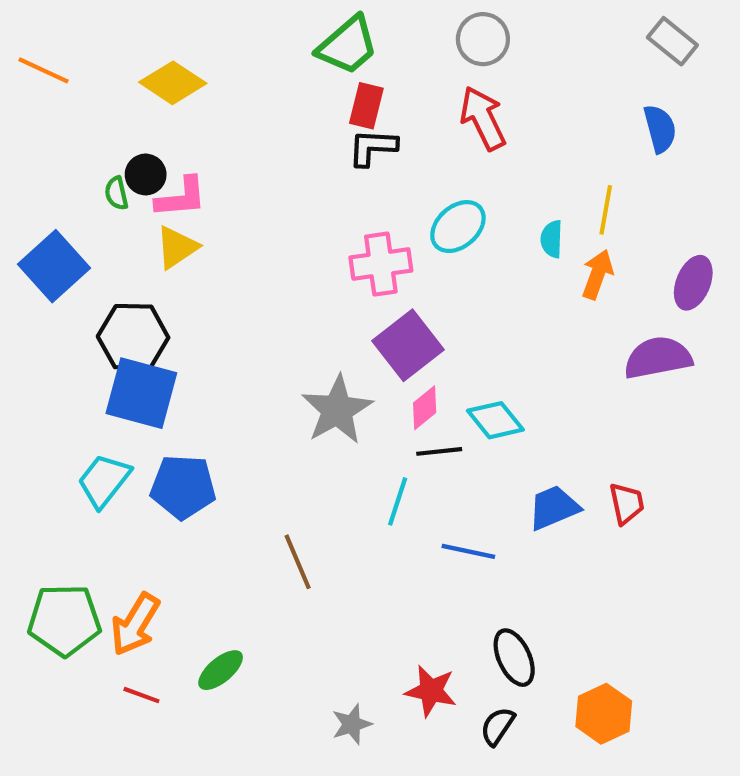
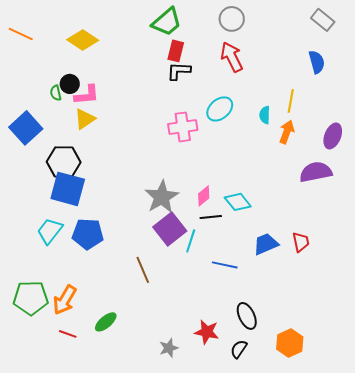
purple square: (408, 345) -> (170, 229), moved

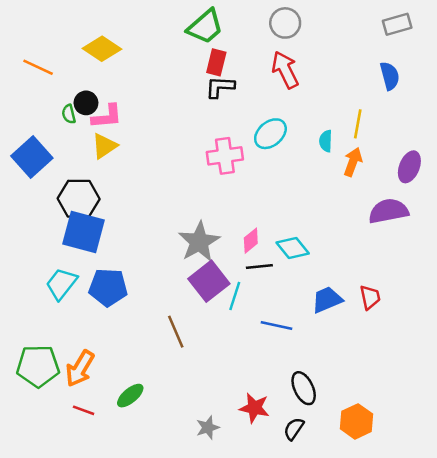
gray rectangle: (323, 20) -> (397, 24), turned -55
orange line: (21, 34) -> (38, 67), moved

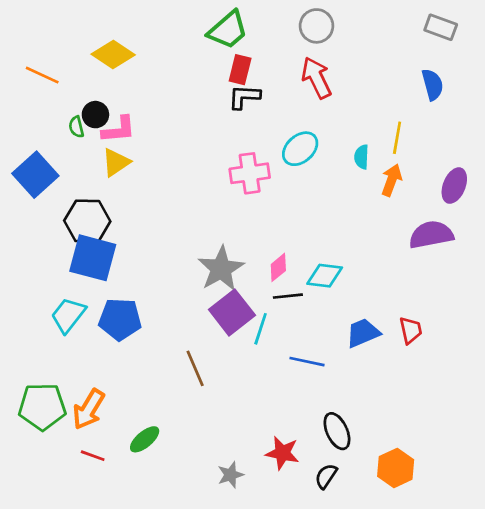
gray rectangle: (397, 24) -> (441, 27), turned 36
cyan diamond: (293, 248) -> (325, 276), turned -44

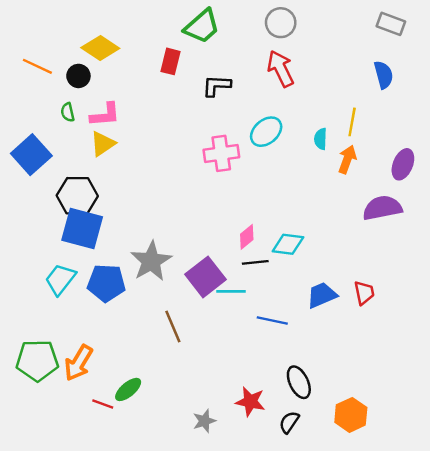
red rectangle: (240, 70) -> (170, 61), moved
black circle: (95, 115) -> (78, 76), moved
gray star: (221, 269) -> (151, 261), moved
cyan line: (261, 329) -> (231, 291), turned 72
red line: (93, 456) -> (103, 404), moved

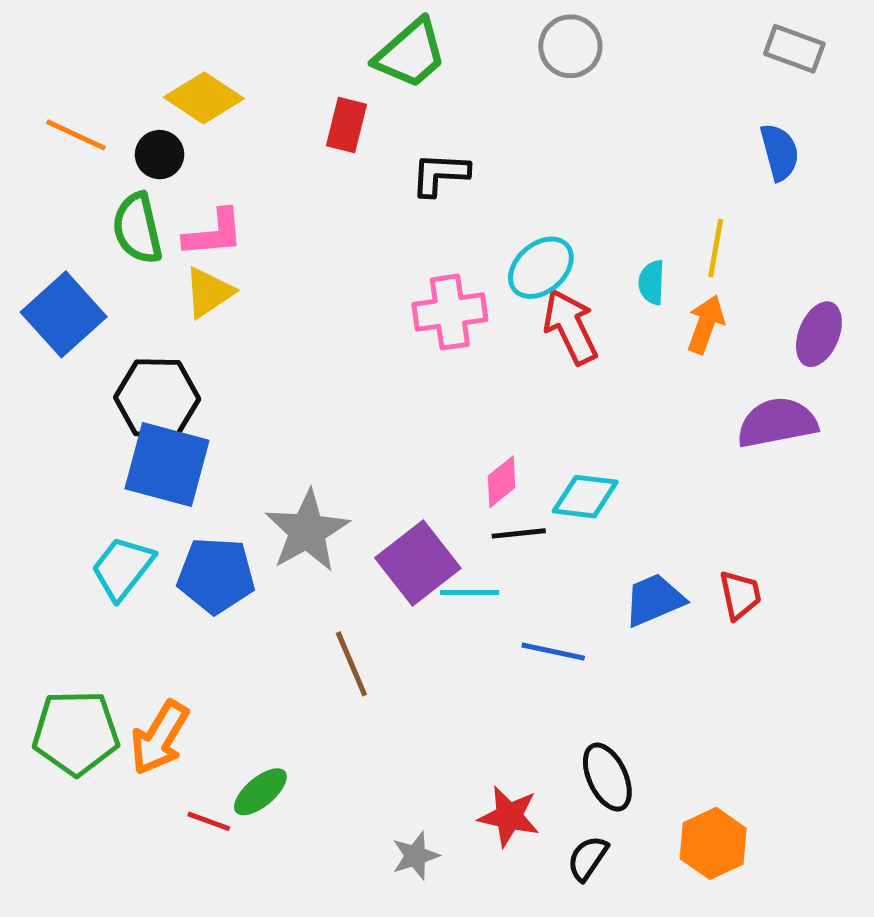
red arrow: (281, 69) -> (570, 327), moved
green semicircle: (68, 112) -> (137, 228), size x1.8

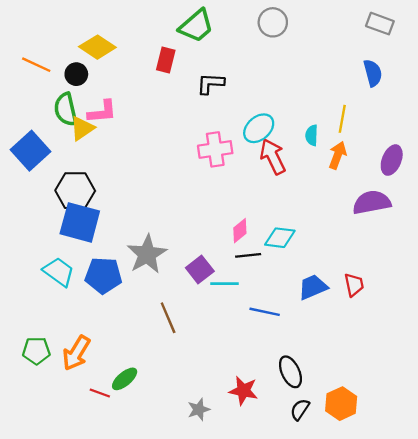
yellow triangle: (209, 292) -> (82, 128), moved
purple square: (418, 563) -> (200, 269), size x0.7
cyan trapezoid: (123, 568) -> (59, 272), turned 88
green pentagon: (76, 733) -> (36, 351), size x0.7
black semicircle: (588, 858) -> (300, 409), moved

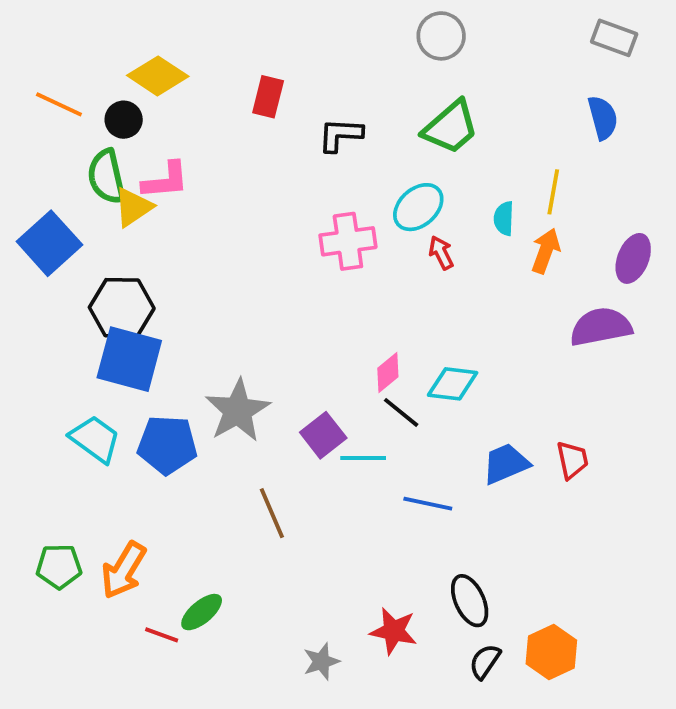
green trapezoid: (196, 26) -> (451, 127), moved
red arrow: (273, 156) -> (441, 253), size x0.6
black line: (248, 255) -> (401, 412), turned 45

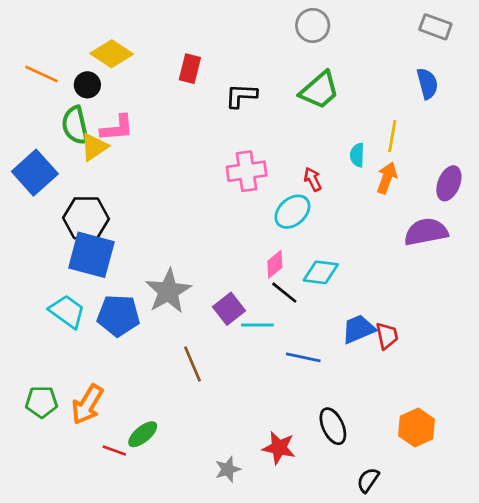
cyan ellipse: (418, 207) -> (292, 212), moved
red trapezoid: (572, 460) -> (387, 336), moved
orange hexagon: (551, 652) -> (417, 427), moved
black semicircle: (485, 661) -> (368, 480), moved

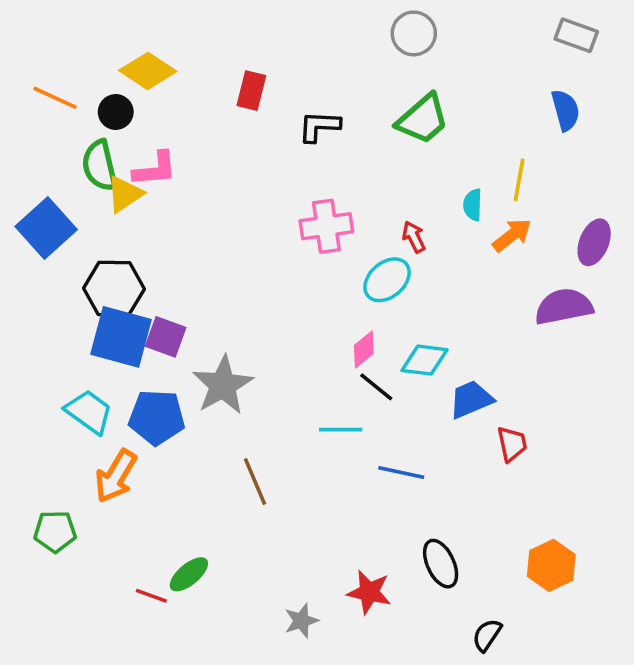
orange arrow: (387, 178) -> (512, 235), turned 32
purple square: (229, 309) -> (166, 337), moved, turned -32
blue trapezoid: (359, 329) -> (471, 399), moved
orange arrow: (87, 405) -> (116, 476), moved

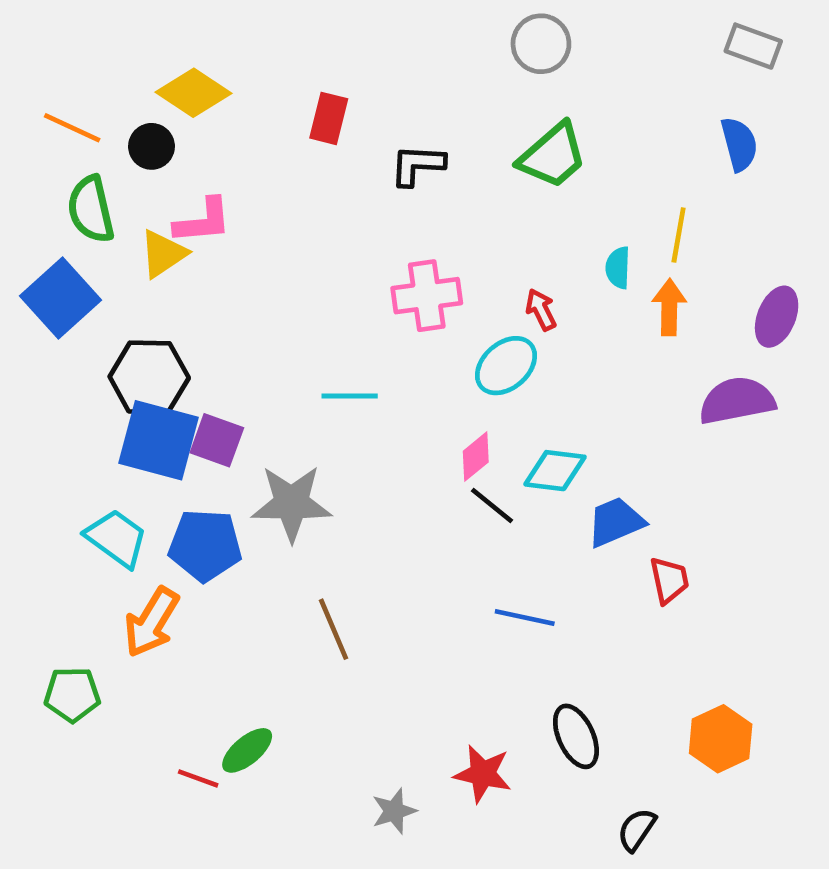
green semicircle: (100, 166) -> (91, 209), moved
orange arrow: (512, 235) -> (669, 307), turned -51
gray star: (223, 385) -> (291, 503), turned 30
cyan line: (341, 430) -> (350, 396), moved

